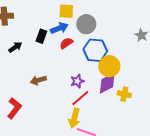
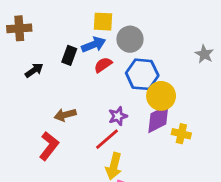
red line: (80, 98) -> (107, 139), moved
red L-shape: (14, 108) -> (49, 146), moved

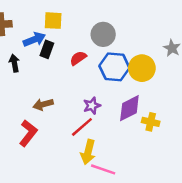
yellow square: (103, 22) -> (53, 21), moved
blue arrow: (94, 45) -> (34, 39), moved
black arrow: (34, 70) -> (14, 63), turned -66
yellow circle: (161, 96) -> (142, 68), moved

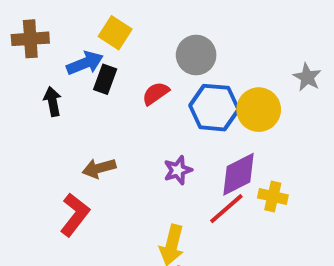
yellow square: (53, 21) -> (115, 33), turned 30
red line: (82, 127) -> (226, 209), moved

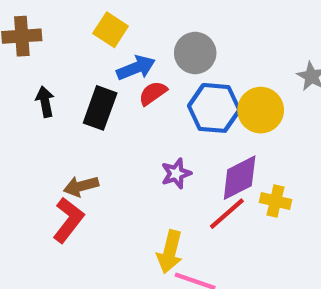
blue arrow: (85, 63) -> (136, 68), moved
black rectangle: (105, 79) -> (100, 108), moved, size x1.4
brown arrow: (99, 168) -> (81, 186), moved

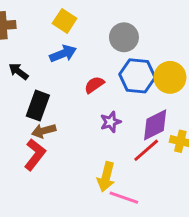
blue arrow: (136, 68) -> (63, 54), moved
red semicircle: (153, 93) -> (94, 85), moved
black arrow: (45, 102) -> (18, 71), turned -42
black rectangle: (100, 108) -> (38, 106), moved

